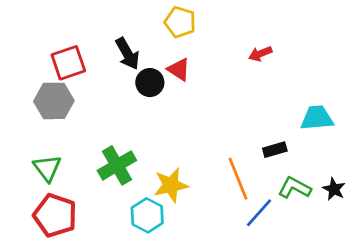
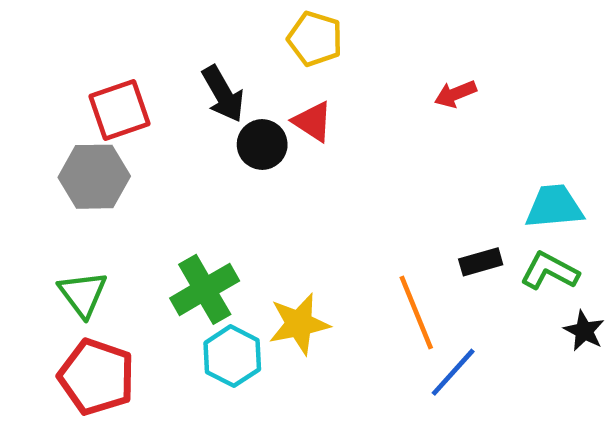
green L-shape: (295, 188) -> (550, 271), moved
cyan hexagon: (147, 215) -> (232, 356), moved

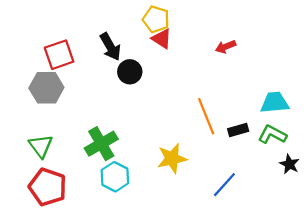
red triangle: (313, 122) -> (162, 39), moved
orange line: (416, 312) -> (206, 116), moved
yellow star: (299, 324) -> (172, 158), moved

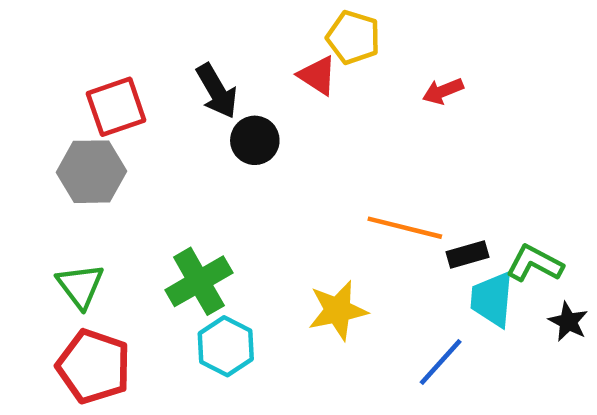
yellow pentagon: (156, 19) -> (353, 37), moved
cyan trapezoid: (275, 103) -> (492, 299), moved, turned -80
orange line: (206, 116) -> (405, 228), turned -54

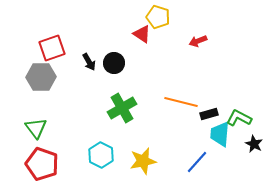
black arrow: (217, 91) -> (89, 62), moved, size x0.7
green cross: (199, 281) -> (122, 108), moved
yellow star: (338, 310) -> (143, 161), moved

